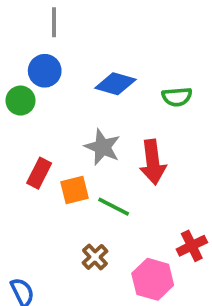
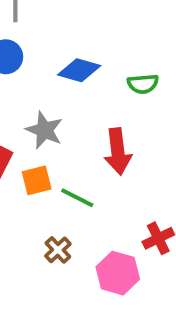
gray star: (102, 147) -> (44, 130), moved

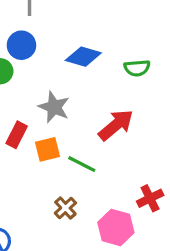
red arrow: (118, 151) -> (116, 125), turned -123

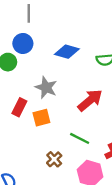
green line: (82, 164) -> (80, 138), moved

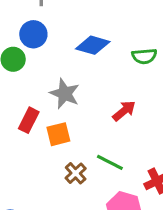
red arrow: (90, 100) -> (124, 111), size x0.7
brown cross: (54, 159) -> (76, 173), moved

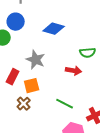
green semicircle: (144, 56) -> (88, 53), moved
red arrow: (124, 111) -> (74, 71), turned 49
brown cross: (76, 173) -> (24, 104), moved

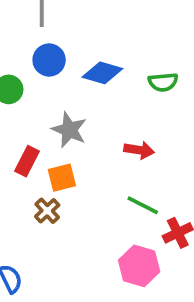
blue circle: (16, 22) -> (49, 60), moved
green semicircle: (88, 53) -> (163, 82), moved
green line: (65, 104) -> (143, 205), moved

